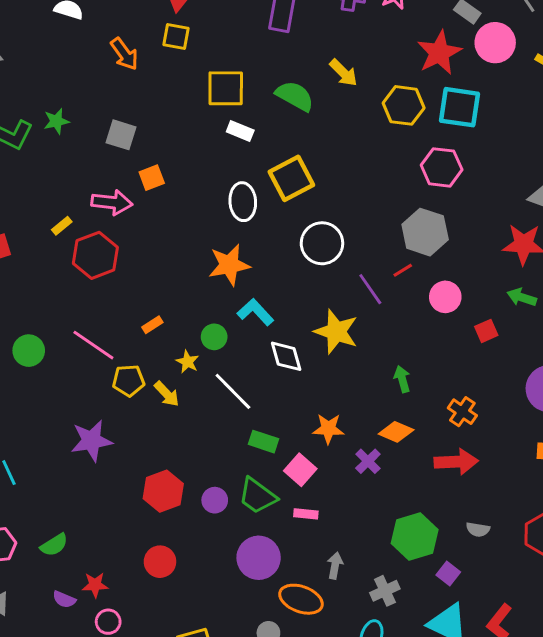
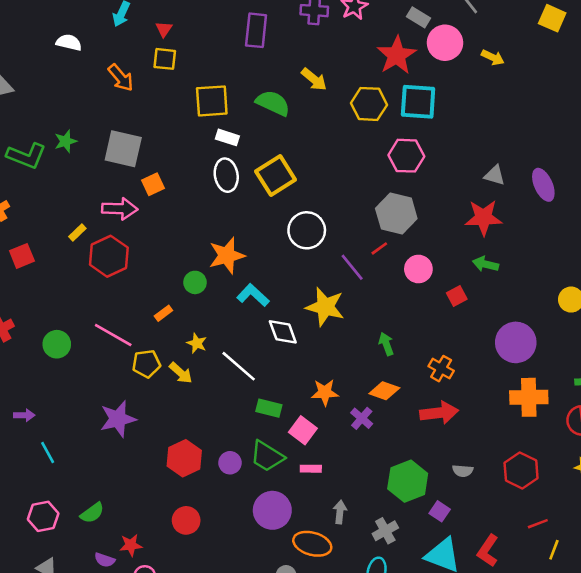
gray square: (121, 135) -> (123, 149), size x1.4
white ellipse: (243, 202) -> (226, 175), moved
green circle: (214, 337) -> (195, 282), moved

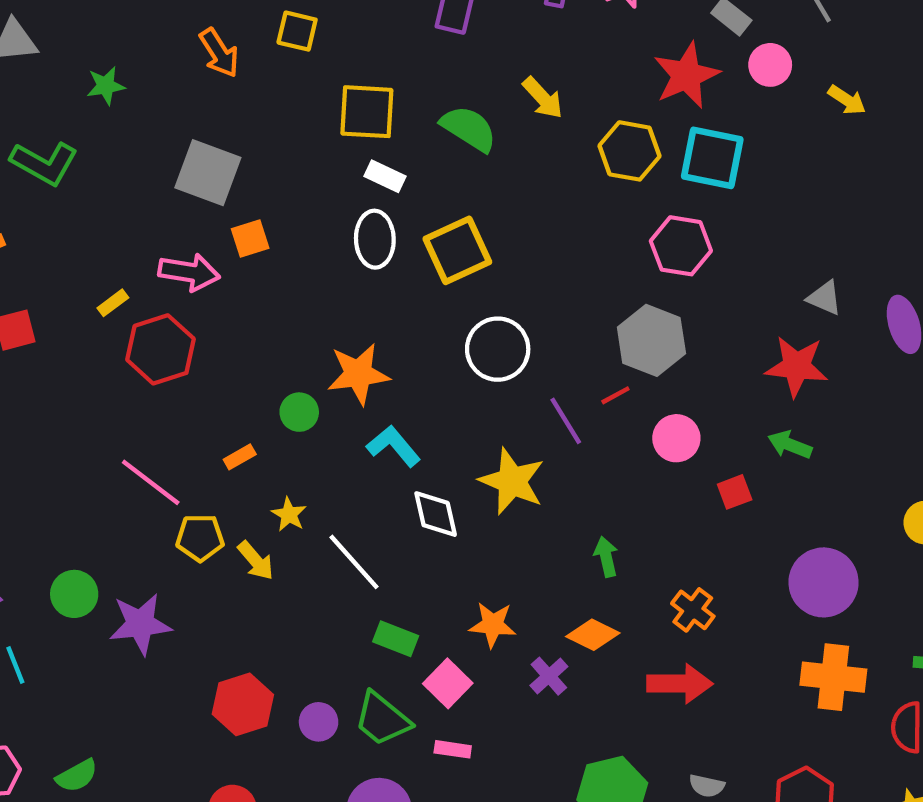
pink circle: (445, 43) -> (770, 65), size x0.7
green star: (66, 141) -> (106, 86), moved
green circle: (57, 344) -> (74, 594), moved

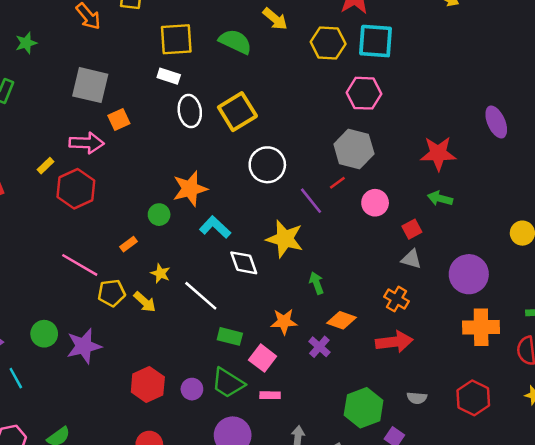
white rectangle: (385, 176) -> (169, 76), moved
gray triangle: (825, 298) -> (411, 259), moved
green arrow: (606, 557) -> (316, 283), moved

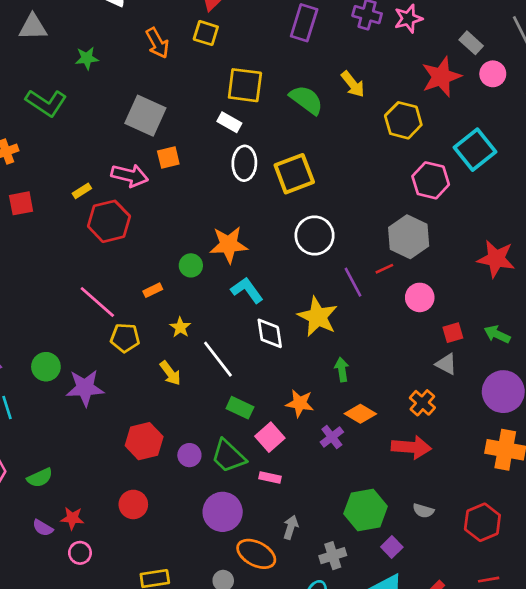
cyan square: (376, 41) -> (475, 150), moved, turned 36
green arrow: (440, 198) -> (497, 334), moved
yellow arrow: (145, 302) -> (170, 373), moved

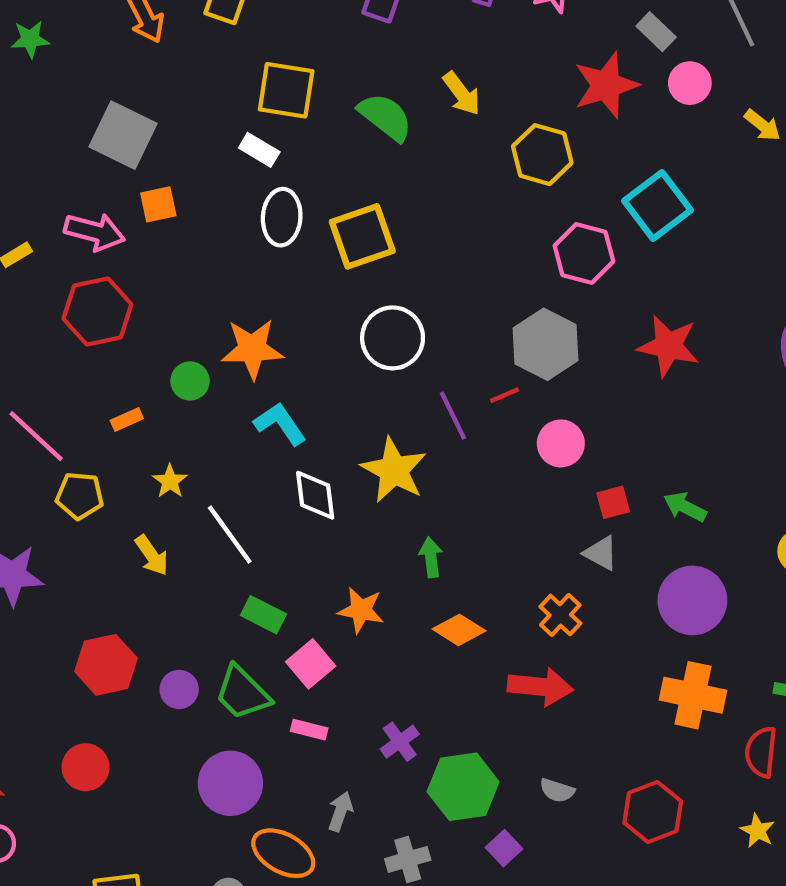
red hexagon: (109, 221) -> (97, 312), moved
red star: (496, 259) -> (668, 346), moved
purple cross: (332, 437) -> (400, 742), moved

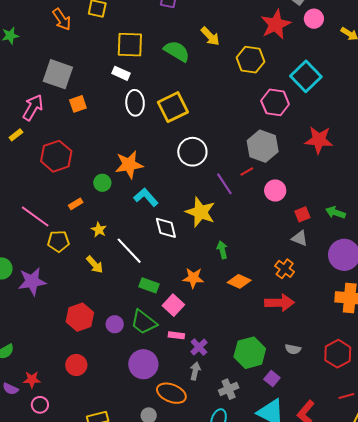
pink arrow: (95, 232) -> (33, 107), moved, turned -68
purple cross: (400, 742) -> (199, 347), moved

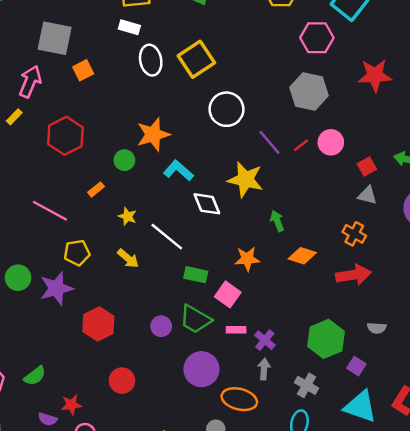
red line: (247, 172) -> (301, 145), moved
yellow pentagon: (58, 241) -> (77, 253), moved
red hexagon: (80, 317) -> (98, 324), moved
gray cross: (229, 389) -> (307, 385), turned -30

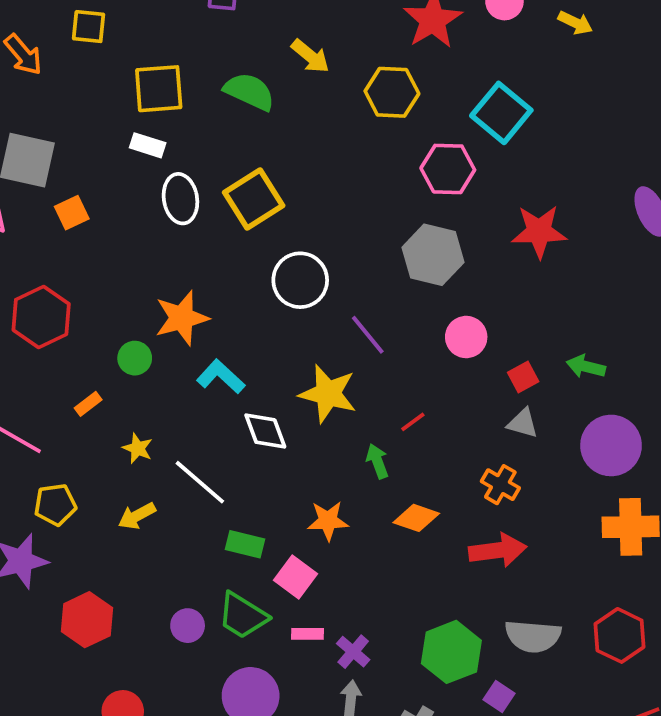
red line: (301, 145) -> (413, 422), moved
yellow arrow: (128, 258) -> (137, 516), turned 110
gray semicircle: (377, 328) -> (533, 636), size x1.8

